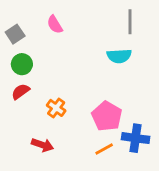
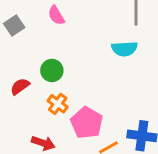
green circle: (22, 64) -> (52, 70), moved
pink pentagon: (107, 116) -> (87, 123), moved

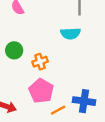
orange cross: (58, 104) -> (40, 62), moved, turned 35

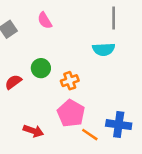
orange line: (58, 110) -> (90, 135), turned 63

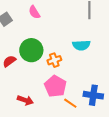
cyan semicircle: (104, 49) -> (81, 45), moved
green circle: (41, 68) -> (31, 50), size x1.5

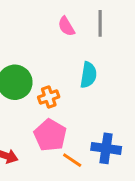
pink semicircle: (34, 12) -> (66, 26), moved
cyan semicircle: (81, 45) -> (88, 75), turned -78

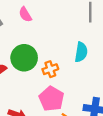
pink semicircle: (66, 26) -> (25, 14), moved

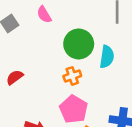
green circle: (24, 58) -> (79, 44), moved

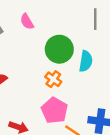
orange cross: (72, 76) -> (53, 79), turned -35

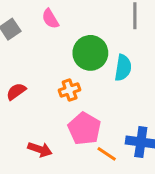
orange cross: (53, 79) -> (70, 90), moved, turned 35

